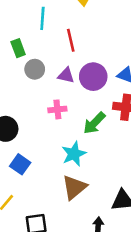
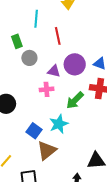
purple triangle: (66, 75) -> (54, 71), moved
blue square: (20, 164) -> (34, 131), moved
brown triangle: (74, 187) -> (47, 150), moved

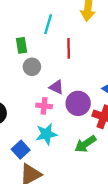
purple circle: (75, 64) -> (78, 103), moved
green arrow: (75, 100) -> (85, 144), moved
cyan star: (59, 124) -> (46, 134), moved

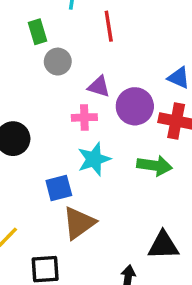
green arrow: (85, 144) -> (154, 166), turned -130
blue square: (21, 150) -> (59, 188), turned 36

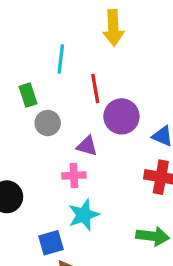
purple circle: (135, 106) -> (121, 116), moved
green arrow: (154, 166) -> (153, 236), moved

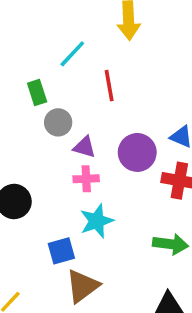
cyan line: (61, 59) -> (72, 54), turned 36
purple circle: (121, 116) -> (137, 152), moved
purple triangle: (87, 146) -> (84, 147), moved

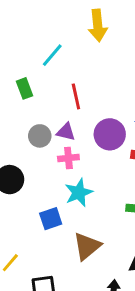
red line: (109, 86) -> (76, 96), moved
gray circle: (58, 122) -> (40, 136), moved
brown triangle: (82, 286) -> (87, 246), moved

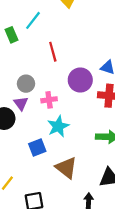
green rectangle: (25, 88) -> (11, 35), moved
purple triangle: (66, 132) -> (21, 103), moved, turned 42
brown triangle: (87, 246) -> (66, 168), turned -40

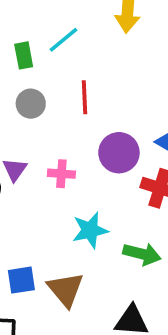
gray circle: (26, 84) -> (31, 104), moved
cyan star: (58, 126) -> (90, 230), moved
blue square: (37, 147) -> (21, 280), moved

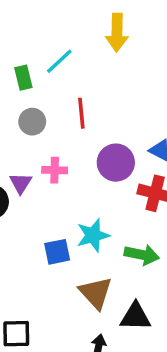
pink cross: (61, 174) -> (55, 170), moved
blue square: (21, 280) -> (57, 252), moved
brown triangle: (66, 290) -> (96, 293), moved

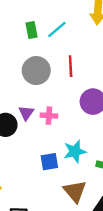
green rectangle: (23, 78) -> (31, 30), moved
gray circle: (32, 122) -> (36, 71), size x1.5
pink cross: (55, 170) -> (49, 116), moved

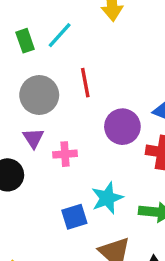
purple triangle: (26, 113) -> (33, 138), moved

